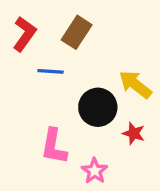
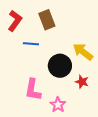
brown rectangle: (77, 32) -> (47, 20), turned -54

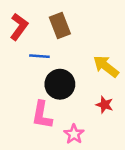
black circle: (60, 66) -> (60, 84), moved

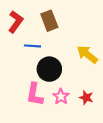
red star: (105, 105) -> (86, 98), moved
pink star: (74, 134) -> (61, 96), moved

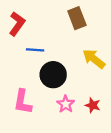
brown rectangle: (49, 21) -> (77, 18), moved
pink L-shape: (35, 94) -> (23, 102), moved

